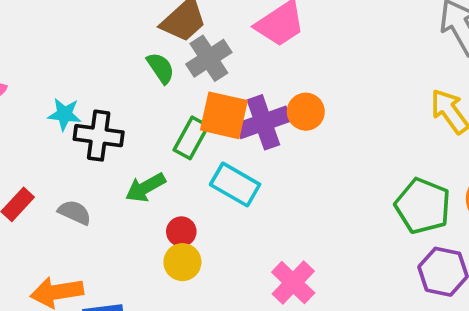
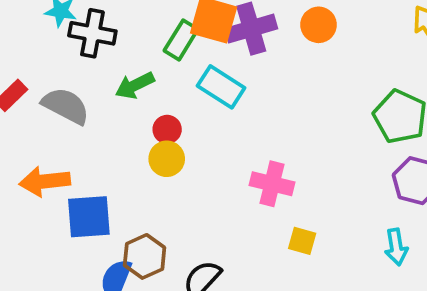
orange circle: (306, 112) -> (319, 25), moved
gray semicircle: (75, 212) -> (66, 106), size x1.5
pink cross: (293, 283) -> (272, 184), turned -33

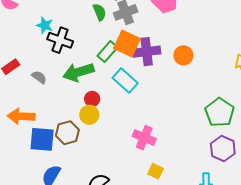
green arrow: (135, 85) -> (78, 72), size x1.4
gray semicircle: (66, 106) -> (39, 77), size x0.6
brown hexagon: (145, 256) -> (67, 133), moved

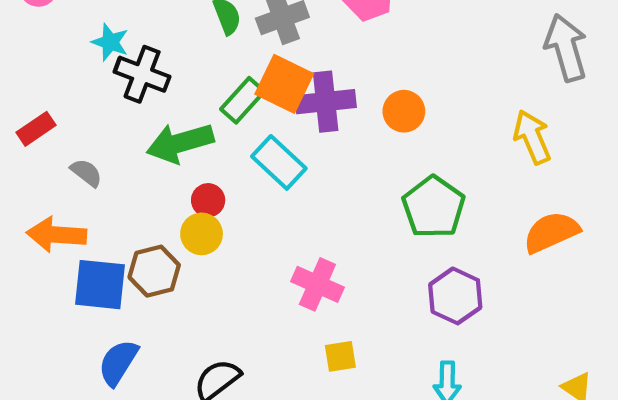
gray semicircle: (39, 77) -> (86, 173), moved
green pentagon: (220, 112) -> (434, 207), moved
purple hexagon: (223, 149) -> (455, 296), moved
yellow square: (156, 171) -> (340, 356), turned -35

